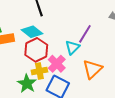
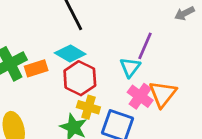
pink cross: (57, 64) -> (140, 96), moved
yellow cross: (39, 71) -> (88, 107), turned 35

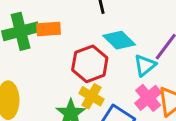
cyan diamond: (70, 53) -> (119, 40), moved
orange rectangle: (36, 68) -> (49, 29), moved

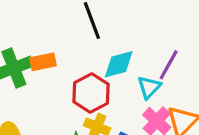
cyan diamond: (119, 40) -> (119, 64), turned -52

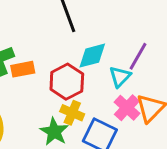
orange rectangle: (43, 62) -> (23, 69), moved

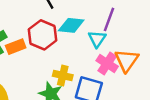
cyan diamond: (92, 56) -> (71, 25), turned 30
red hexagon: (67, 82) -> (43, 35), moved

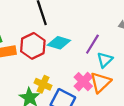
cyan triangle: (97, 39) -> (105, 60), moved

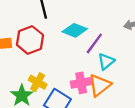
cyan diamond: (59, 43) -> (75, 30), moved
pink cross: (83, 82) -> (81, 83), turned 30

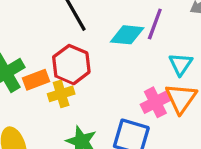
purple line: (94, 43) -> (155, 24), moved
yellow cross: (38, 82) -> (61, 94), moved, turned -30

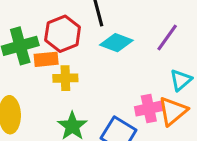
cyan diamond: (127, 35) -> (116, 43), moved
red hexagon: (71, 65) -> (63, 34), moved

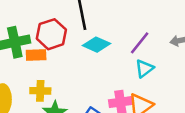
yellow cross: (65, 78) -> (40, 91), moved
cyan triangle: (181, 80) -> (144, 68), moved

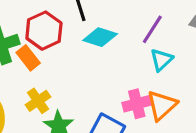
orange rectangle: (36, 55) -> (28, 58), turned 60
yellow cross: (40, 91) -> (38, 101), turned -30

